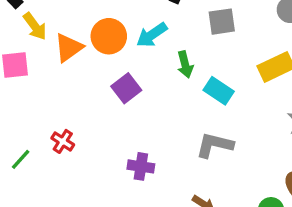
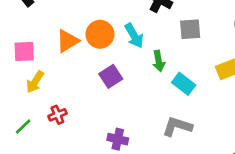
yellow arrow: (35, 26) -> (35, 82), moved, turned 65
cyan arrow: (152, 35) -> (134, 36), turned -90
red cross: (63, 141) -> (57, 115), turned 30

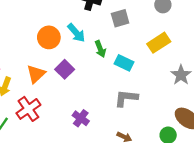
orange triangle: (68, 41) -> (36, 74), moved
red cross: (57, 115) -> (28, 109), size x1.6
purple cross: (118, 139) -> (81, 118), turned 35

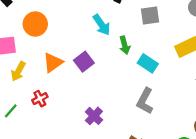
orange circle: (49, 37) -> (35, 24), moved
gray L-shape: (126, 98) -> (145, 101), turned -75
red cross: (28, 109) -> (40, 99), size x0.6

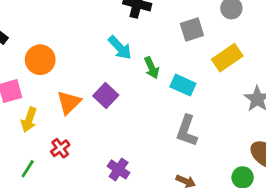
gray square: (150, 16) -> (192, 30), moved
purple cross: (94, 116) -> (119, 169), moved

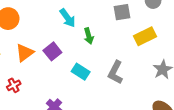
cyan rectangle: (183, 85) -> (81, 72), moved
gray L-shape: (187, 131) -> (115, 72), moved

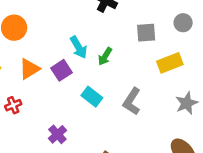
cyan arrow: (68, 18) -> (79, 47), moved
green arrow: (89, 36) -> (105, 56), turned 42

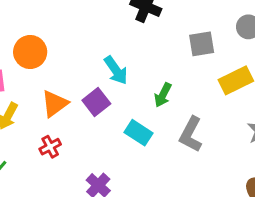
green arrow: (105, 56) -> (163, 95), moved
red cross: (13, 105) -> (50, 147), moved

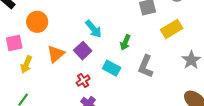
red cross: (50, 147) -> (83, 81), moved

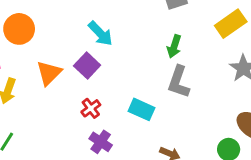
yellow rectangle: (172, 29) -> (231, 24), moved
green arrow: (125, 42) -> (174, 46), moved
cyan rectangle: (112, 68) -> (141, 109), moved

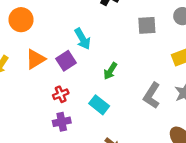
green arrow: (174, 46) -> (110, 71), moved
gray L-shape: (179, 82) -> (152, 96), moved
purple cross: (101, 142) -> (62, 122), turned 30

